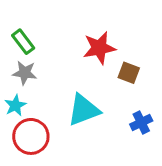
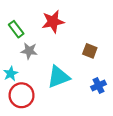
red star: (99, 48) -> (53, 22), moved
gray star: (25, 73) -> (29, 51), moved

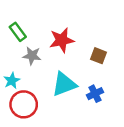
red star: (53, 22) -> (62, 40), moved
blue cross: (98, 86) -> (95, 94), moved

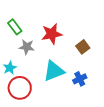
brown square: (99, 56) -> (83, 47), turned 32

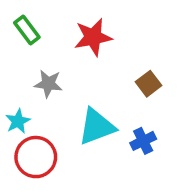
green rectangle: (15, 27) -> (27, 30), moved
red star: (52, 34) -> (93, 37), moved

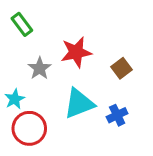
red star: (93, 37) -> (76, 52), moved
gray star: (48, 84) -> (40, 68), turned 30

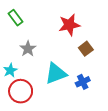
red star: (76, 52) -> (69, 25), moved

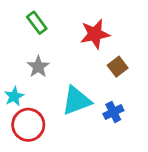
green rectangle: (15, 18) -> (37, 23), moved

